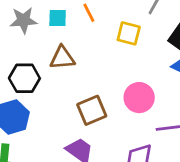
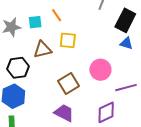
yellow square: (129, 33) -> (68, 40), moved

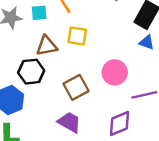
black hexagon: (18, 68) -> (31, 72), moved

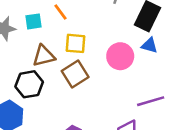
pink circle: (115, 72) -> (120, 56), moved
brown square: (76, 87) -> (75, 74), moved

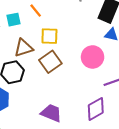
pink circle: (120, 56) -> (93, 57), moved

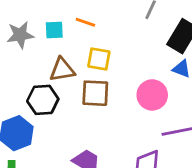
orange line: (36, 11) -> (85, 22), turned -40
brown square: (50, 62) -> (95, 93), turned 30

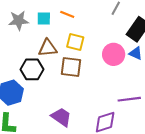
pink circle: (152, 95) -> (114, 54), moved

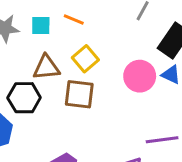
yellow square: (75, 42) -> (85, 59), turned 36

